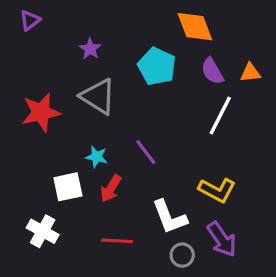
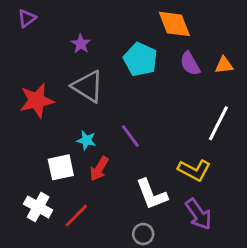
white line: (220, 115) -> (218, 123), moved
red line: (117, 241) -> (76, 216), moved, turned -48
gray circle: (182, 255) -> (143, 234), moved

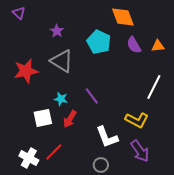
purple triangle: (27, 18) -> (19, 13), turned -40
white cross: (38, 207) -> (29, 158), moved

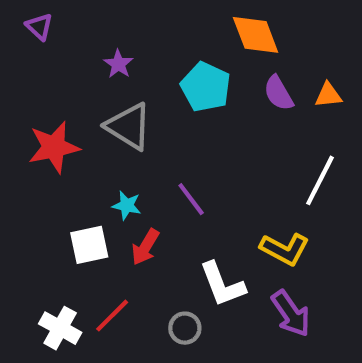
gray circle: (101, 165) -> (185, 328), moved

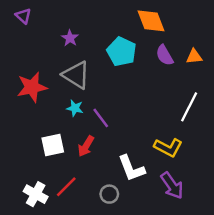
purple line: (191, 199) -> (101, 118), moved
cyan star: (127, 205) -> (75, 108), moved

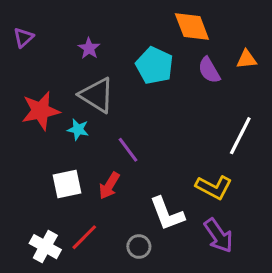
purple triangle: (23, 16) -> (23, 37), moved, turned 35
orange triangle: (194, 57) -> (247, 59), moved
cyan star: (75, 108) -> (78, 129), moved

